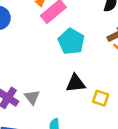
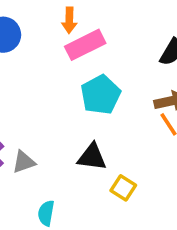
gray triangle: (32, 97) -> (24, 162), turned 35

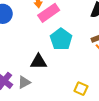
black triangle: (92, 157) -> (39, 62), moved

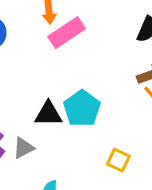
cyan pentagon: (61, 39) -> (82, 108), moved

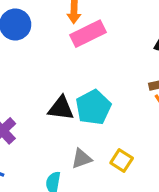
gray triangle: (24, 148) -> (82, 159), moved

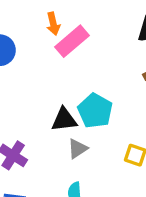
gray triangle: (82, 159) -> (78, 149), moved

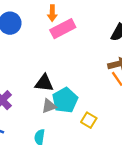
cyan pentagon: (95, 111) -> (65, 100), moved

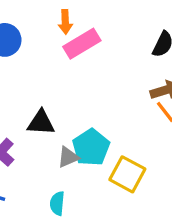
black triangle: (44, 83) -> (41, 123), moved
yellow square: (89, 120) -> (127, 174), size x1.5

